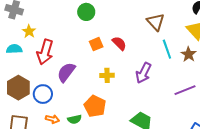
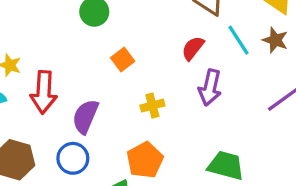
red semicircle: (119, 43) -> (193, 48), moved, turned -84
blue circle: (43, 94) -> (73, 158), moved
orange pentagon: (95, 106) -> (145, 160), turned 30

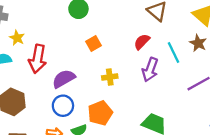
cyan line: (239, 40) -> (173, 52), moved
purple semicircle: (85, 117) -> (64, 79), turned 30
blue circle: (73, 158) -> (63, 106), moved

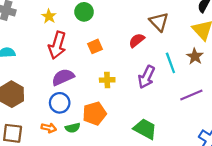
yellow star: (17, 38) -> (49, 16), moved
red semicircle: (142, 42) -> (137, 40), moved
red arrow: (38, 59) -> (57, 45), moved

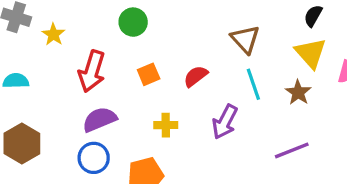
yellow star: (49, 16) -> (53, 34), moved
red semicircle: (137, 40) -> (196, 76), moved
cyan line: (170, 63) -> (253, 84), moved

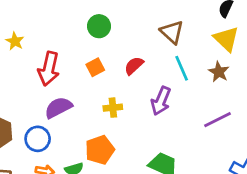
green circle: (133, 22) -> (99, 26), moved
blue circle: (94, 158) -> (38, 139), moved

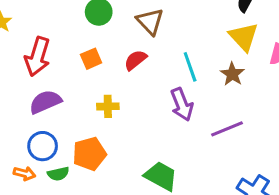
brown triangle: (172, 32) -> (150, 21), moved
purple arrow: (161, 101) -> (182, 104), moved, turned -48
blue circle: (38, 139) -> (43, 146), moved

